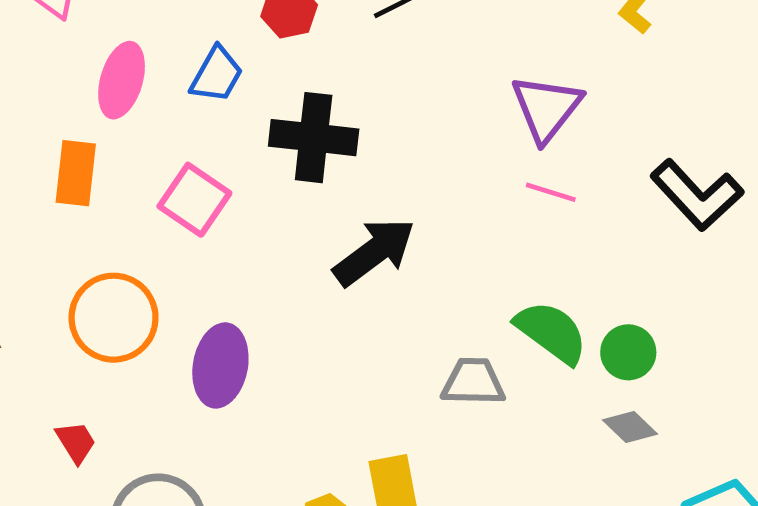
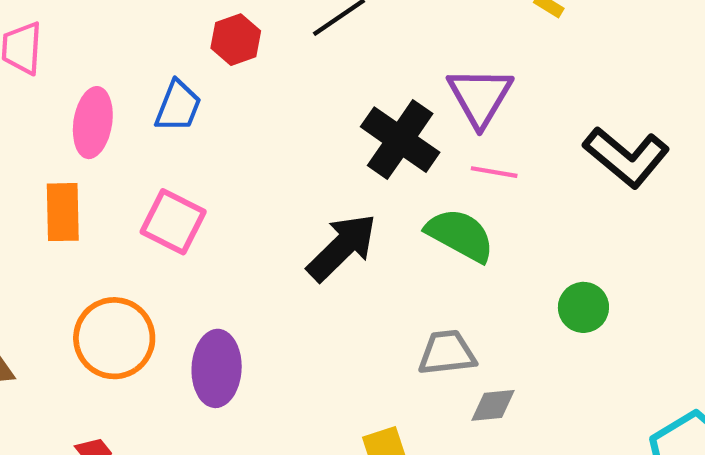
black cross: (314, 138) -> (400, 140), moved, turned 36
green semicircle: (551, 332) -> (460, 235), moved
gray diamond: (630, 427) -> (493, 405), moved, turned -42

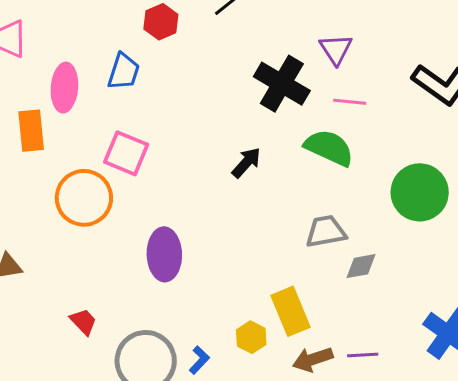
purple triangle: (480, 97) -> (336, 49), size x0.7
orange rectangle: (63, 212) -> (31, 131), moved
black arrow: (342, 247) -> (246, 163), size x0.6
green circle: (583, 307) -> (420, 192), size x1.6
orange circle: (114, 338) -> (84, 198), moved

